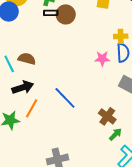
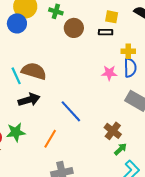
black rectangle: (51, 13) -> (106, 32), moved
brown semicircle: (27, 59) -> (34, 71), size x1.4
orange line: (32, 108) -> (50, 139), moved

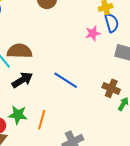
green star: (16, 132) -> (18, 115), turned 30
orange line: (50, 139) -> (42, 120), moved

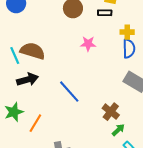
pink star: (93, 33) -> (88, 44), moved
green star: (18, 115) -> (14, 112), turned 30

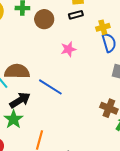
blue line: (69, 92) -> (50, 87), moved
green star: (14, 112) -> (13, 119), moved

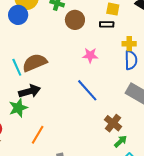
brown semicircle: (17, 71) -> (35, 63), turned -40
blue line: (50, 87) -> (87, 90), moved

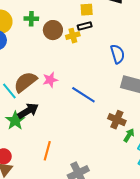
yellow cross: (129, 44) -> (73, 36), moved
pink star: (90, 55) -> (50, 80), moved
green star: (18, 108) -> (15, 121), moved

